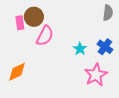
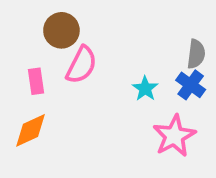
gray semicircle: (108, 13) -> (196, 54), moved
pink rectangle: (20, 23) -> (36, 81), moved

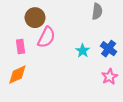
gray semicircle: (196, 54) -> (97, 11), moved
pink star: (174, 136) -> (110, 77), moved, size x0.7

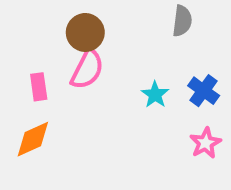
brown circle: (35, 18) -> (85, 32), moved

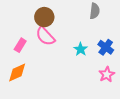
pink semicircle: (87, 69) -> (45, 36), turned 110
pink rectangle: (39, 87) -> (20, 45), turned 40

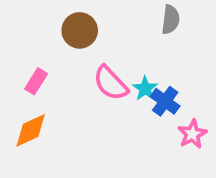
pink semicircle: (45, 36) -> (111, 83), moved
blue cross: (106, 47) -> (165, 101), moved

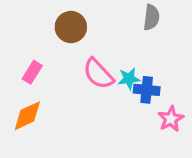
cyan star: (145, 89) -> (129, 79), turned 30
blue cross: (165, 101) -> (147, 90), turned -30

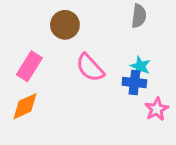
pink rectangle: (32, 72) -> (29, 66), size x1.4
cyan star: (129, 79) -> (140, 66), moved, turned 30

